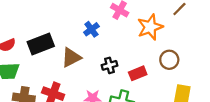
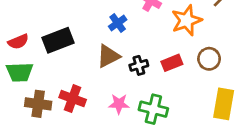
brown triangle: (71, 57) -> (108, 56), moved
red rectangle: (138, 73) -> (172, 63), moved

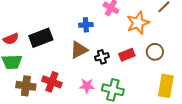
blue cross: (118, 23) -> (86, 25), turned 32

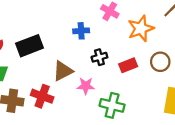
brown triangle: (79, 50) -> (63, 71), moved
black cross: (102, 57) -> (99, 57), moved
pink star: (87, 86) -> (86, 86), moved

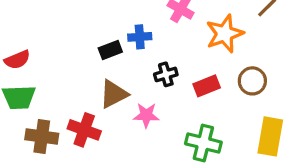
black rectangle: (30, 46) -> (110, 50), moved, size x0.6
green cross: (112, 105) -> (203, 143), moved

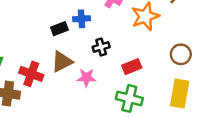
brown circle: (252, 81) -> (181, 54), moved
red rectangle: (207, 86) -> (132, 67), moved
red cross: (84, 130) -> (31, 74), moved

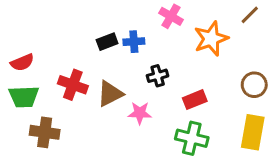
black rectangle: (59, 29) -> (107, 42), moved
red cross: (31, 74) -> (73, 85), moved

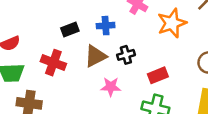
black rectangle: (107, 42) -> (70, 29), moved
brown triangle: (110, 94) -> (95, 56), moved

